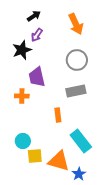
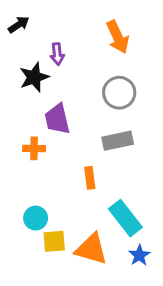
black arrow: (34, 16) -> (19, 25), moved
purple arrow: (37, 35) -> (57, 54), turned -40
blue star: (79, 174) -> (139, 255), moved

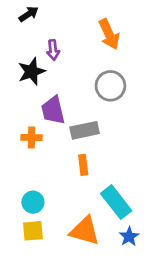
black arrow: (19, 25) -> (29, 14), moved
gray rectangle: (118, 141) -> (85, 130), moved
yellow square: (54, 241) -> (33, 231), moved

